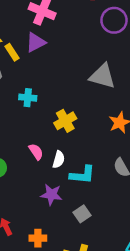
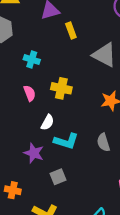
yellow rectangle: (12, 52) -> (71, 31), moved
yellow cross: (65, 121) -> (61, 88), turned 30
pink semicircle: (36, 152) -> (30, 93), moved

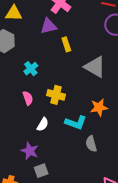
cyan cross: (32, 60) -> (31, 69), turned 32
cyan L-shape: (66, 141) -> (76, 123), moved
gray square: (58, 177) -> (41, 171), moved

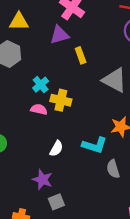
yellow cross: (56, 95) -> (61, 100), moved
pink semicircle: (28, 98) -> (39, 109), moved, turned -56

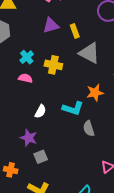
purple triangle: (59, 35) -> (51, 25), moved
yellow rectangle: (81, 55) -> (75, 31), moved
yellow cross: (61, 100) -> (53, 65), moved

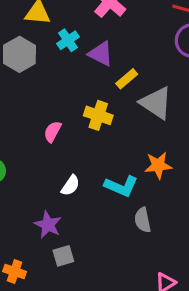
purple triangle: (51, 25) -> (101, 54), turned 36
yellow rectangle: (75, 31) -> (127, 79), moved, turned 64
cyan cross: (27, 57) -> (68, 40), moved
pink semicircle: (25, 78) -> (53, 132), turned -80

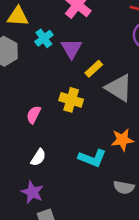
purple triangle: (101, 54) -> (71, 49), turned 35
white semicircle: (70, 186) -> (38, 157), moved
gray semicircle: (143, 220) -> (124, 187), moved, turned -66

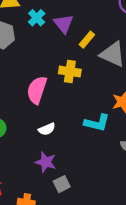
pink semicircle: (34, 115) -> (37, 90), size x1.6
white semicircle: (38, 157) -> (47, 129), turned 42

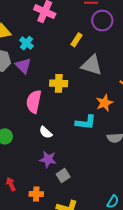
purple triangle: (64, 24) -> (23, 66), moved
yellow rectangle: (87, 40) -> (76, 40), moved
white semicircle: (47, 129) -> (46, 132), turned 72

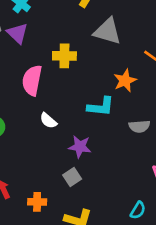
purple star: (48, 159) -> (80, 147), moved

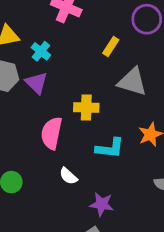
cyan L-shape: (101, 107) -> (110, 148), moved

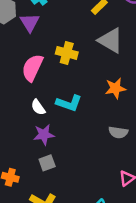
cyan L-shape: (110, 148) -> (69, 103), moved
purple star: (102, 204) -> (44, 135), moved, turned -30

